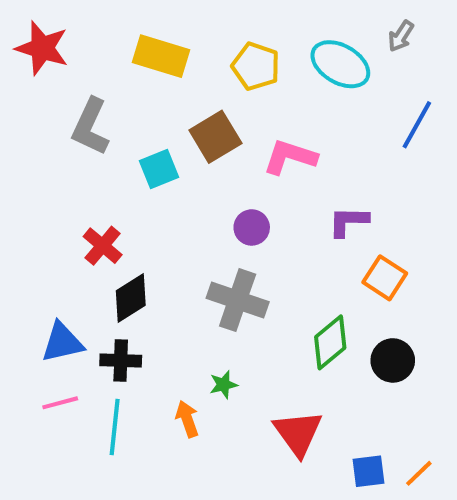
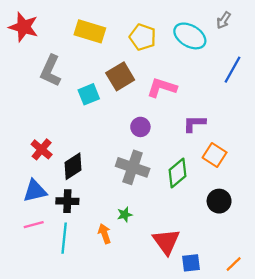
red cross: (103, 246) -> (42, 149), moved
green diamond: (330, 342) -> (177, 173), moved
blue square: (369, 471) -> (191, 263), moved

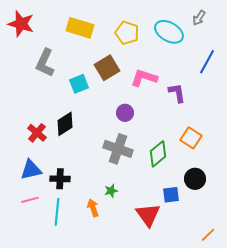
purple L-shape: (194, 124) -> (177, 93), moved, turned 80
black diamond: (73, 166) -> (65, 124), moved
blue square: (191, 263) -> (171, 195), moved

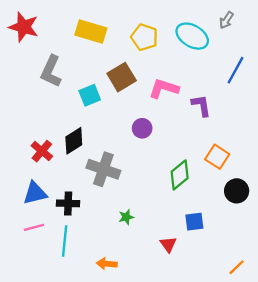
gray cross: (118, 149) -> (103, 169), moved
black circle: (195, 179) -> (237, 191), moved
orange arrow: (93, 208) -> (107, 264), moved, turned -66
red triangle: (148, 215) -> (168, 244), size x0.6

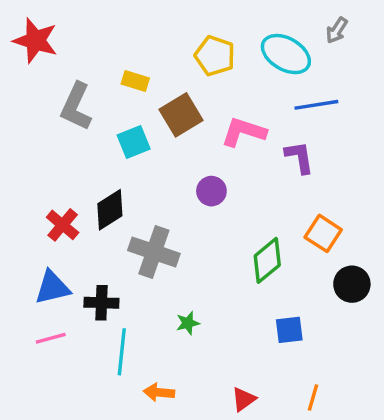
yellow rectangle: (91, 31) -> (135, 81), moved, size x0.6
blue line: (235, 70) -> (316, 105), moved, turned 52
cyan line: (65, 241) -> (122, 352), moved
red triangle: (168, 244) -> (244, 399), moved, turned 30
orange line: (237, 267) -> (313, 398), moved, turned -30

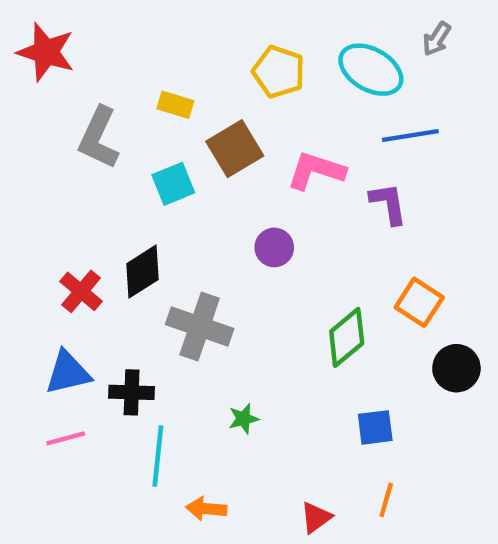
orange line: (313, 398) -> (386, 500), moved

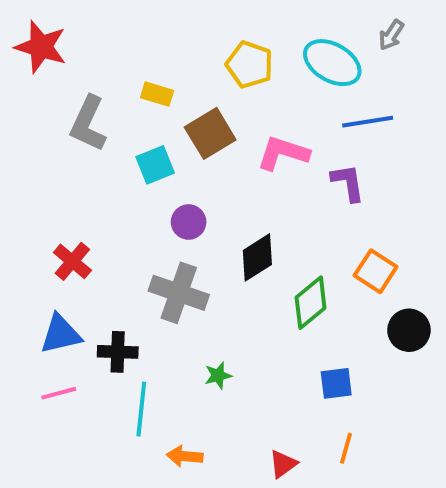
purple circle: (274, 247) -> (189, 222), moved
black diamond: (143, 272) -> (257, 257), moved

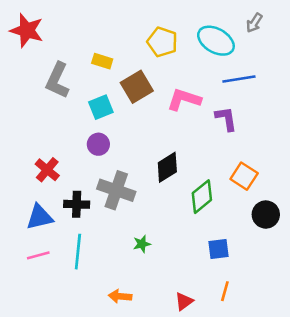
purple circle: (189, 222) -> (98, 144), moved
black cross: (118, 352) -> (77, 204), moved
cyan line: (141, 409) -> (78, 252), moved

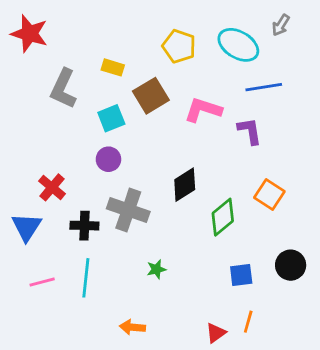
black circle: (266, 215) -> (291, 265), moved
blue triangle: (40, 217) -> (27, 227), moved, turned -44
red triangle: (184, 301) -> (216, 333), moved

